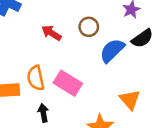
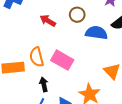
blue semicircle: (112, 50) -> (96, 33), turned 55

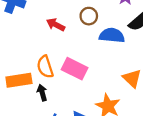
black arrow: (44, 84) -> (42, 93), moved

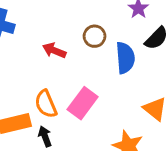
blue semicircle: (112, 35) -> (125, 58), turned 85
pink rectangle: (75, 69) -> (83, 103), turned -75

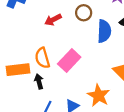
red arrow: (54, 50) -> (53, 20), turned -56

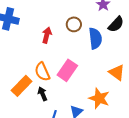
red arrow: (53, 20) -> (47, 35), turned 140
orange rectangle: (18, 70) -> (22, 86), turned -30

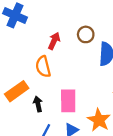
pink rectangle: (67, 70) -> (68, 101), moved, turned -45
orange semicircle: (42, 72) -> (43, 67), moved

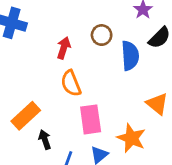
orange semicircle: (43, 67) -> (71, 83), moved
black arrow: (38, 104) -> (45, 140), moved

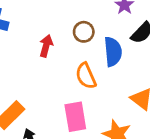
orange semicircle: (71, 83) -> (86, 76), moved

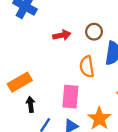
red arrow: (46, 46) -> (62, 35), turned 48

